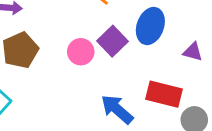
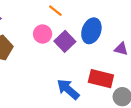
pink circle: (81, 52) -> (43, 34), moved

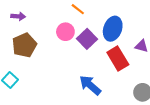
red rectangle: (101, 79) -> (118, 58), moved, turned 45

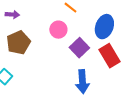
purple square: (87, 39) -> (79, 48), moved
blue arrow: (90, 85) -> (82, 82), turned -135

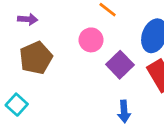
blue arrow: (82, 82) -> (124, 111), size x0.7

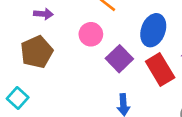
purple arrow: (28, 19) -> (43, 14), moved

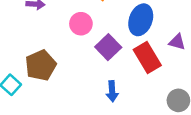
brown pentagon: (37, 52) -> (41, 65), moved

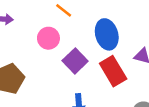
blue ellipse: (141, 20) -> (107, 34), turned -36

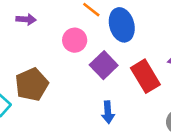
blue ellipse: (107, 34) -> (122, 25), moved

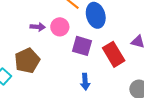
purple arrow: (26, 19) -> (38, 27), moved
purple square: (104, 65) -> (82, 46), turned -30

